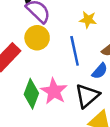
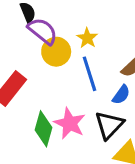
yellow star: (88, 20) -> (87, 38), moved, turned 30
yellow circle: (37, 38) -> (56, 52), moved

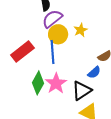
purple semicircle: (43, 31) -> (52, 19), turned -90
blue line: (90, 74) -> (53, 52), moved

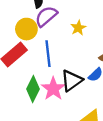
yellow circle: (58, 34) -> (26, 29), moved
black triangle: (82, 91) -> (72, 80), moved

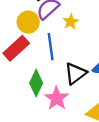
yellow star: (78, 28) -> (71, 22), moved
pink star: (53, 89) -> (57, 98), moved

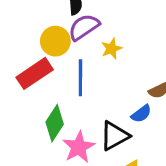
black triangle: (75, 73) -> (115, 136), moved

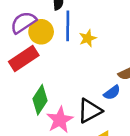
purple semicircle: (84, 27) -> (23, 22), moved
blue line: (80, 78) -> (68, 26), moved

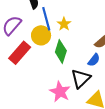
yellow circle: (41, 32) -> (41, 35), moved
green diamond: (40, 100) -> (61, 51), moved

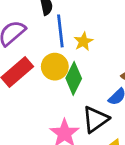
yellow circle: (41, 35) -> (55, 67), moved

